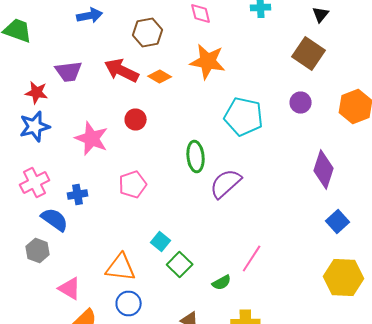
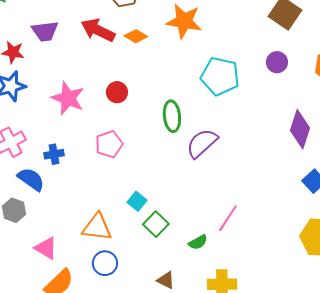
red circle: (136, 120) -> (117, 92), moved

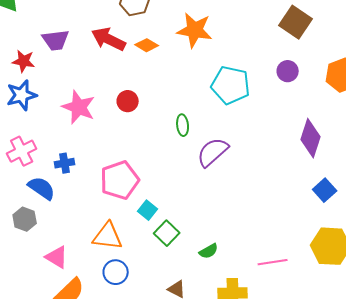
green ellipse: (172, 116) -> (183, 125), size x0.7
pink pentagon: (109, 144) -> (120, 180), moved, size x1.4
pink line: (228, 218) -> (273, 262), moved, turned 48

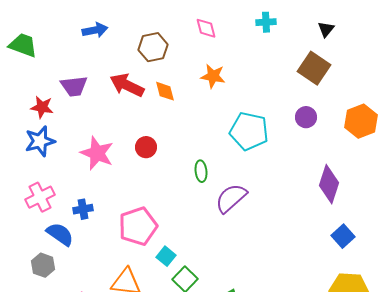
orange star: (195, 30) -> (213, 76), size x0.7
orange diamond: (147, 45) -> (165, 91), turned 45

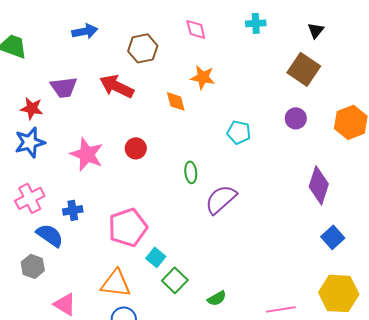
orange diamond: (165, 91) -> (176, 101), moved
cyan pentagon: (249, 131) -> (239, 132), size x0.6

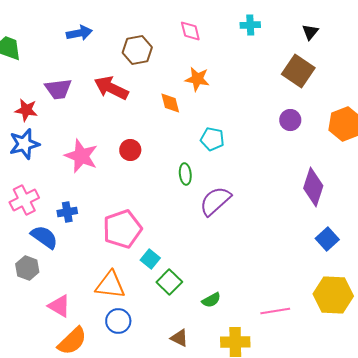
cyan pentagon: (239, 132) -> (212, 139), moved

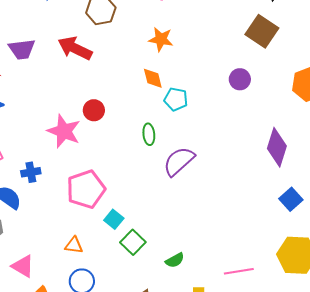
orange diamond: (170, 103) -> (153, 78), moved
purple circle: (290, 120) -> (240, 79), moved
pink star: (81, 156) -> (64, 131), moved
orange triangle: (110, 285) -> (74, 245), size x0.6

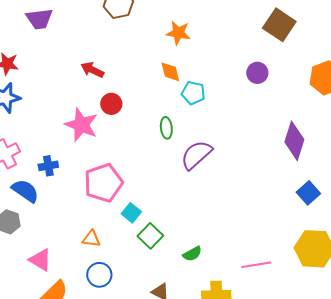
red arrow: (75, 48) -> (92, 70), moved, size x0.7
purple trapezoid: (22, 49) -> (39, 19), moved

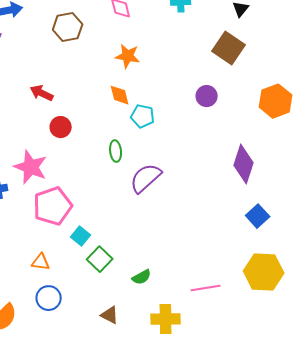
pink star: (81, 125) -> (31, 167), moved

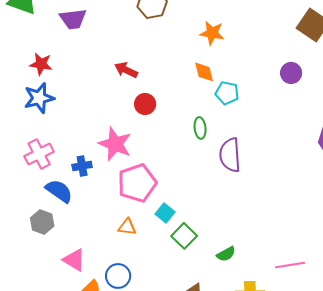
purple semicircle: (146, 178) -> (230, 155), turned -52
orange triangle: (41, 262) -> (127, 227), moved
blue circle: (49, 298) -> (118, 276), moved

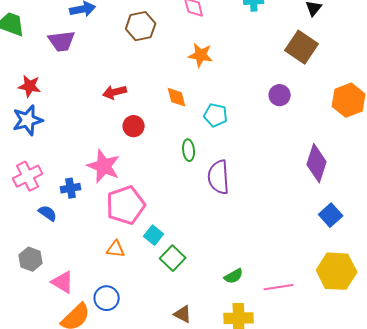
red arrow: (126, 70) -> (115, 92), turned -40
orange diamond: (204, 72) -> (177, 97), moved
blue semicircle: (59, 191) -> (48, 213), size x0.7
gray hexagon: (42, 222) -> (31, 259), moved
green semicircle: (226, 254) -> (234, 276), moved

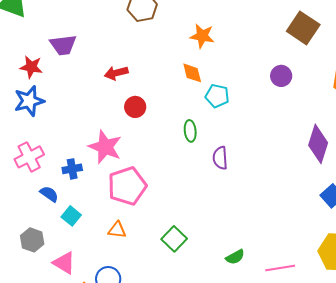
purple trapezoid: (62, 41) -> (63, 45), moved
orange diamond: (177, 97) -> (192, 73), moved
purple semicircle: (219, 177) -> (220, 158), size x0.7
cyan square: (154, 235) -> (71, 216), moved

